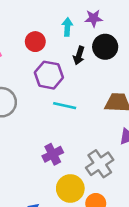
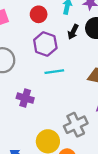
cyan line: (65, 106) -> (54, 72), turned -30
purple cross: (53, 154) -> (25, 98), moved, turned 35

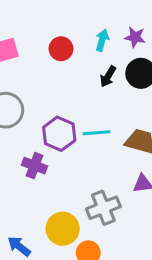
purple hexagon: (45, 44) -> (59, 134), moved
cyan line: (54, 72) -> (96, 133), moved

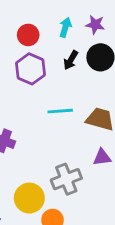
purple hexagon: (59, 134) -> (31, 69), moved

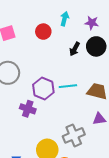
cyan arrow: (65, 27) -> (65, 19), moved
purple hexagon: (31, 69) -> (43, 89), moved

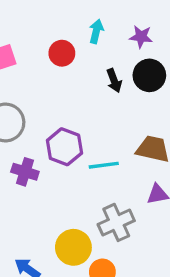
black arrow: (75, 49) -> (114, 81), turned -48
cyan line: (68, 86) -> (104, 165), moved
purple cross: (28, 109) -> (25, 172), moved

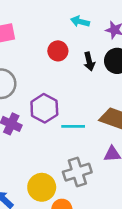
cyan arrow: (96, 31) -> (80, 22), turned -96
red circle: (62, 53) -> (58, 51), moved

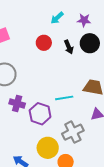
cyan arrow: (80, 22) -> (57, 18), turned -48
purple hexagon: (44, 108) -> (40, 114), moved

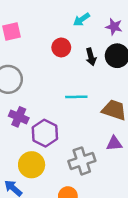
cyan line: (64, 98) -> (76, 97), moved
yellow circle: (48, 148) -> (32, 165), moved

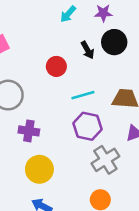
red circle: (61, 47) -> (56, 66), moved
purple hexagon: (45, 133) -> (87, 126), moved
yellow circle: (32, 165) -> (39, 169), moved

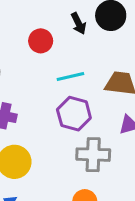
gray cross: (105, 160) -> (93, 155), turned 32

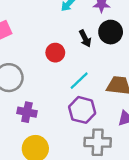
cyan line: (70, 77) -> (79, 81), turned -30

